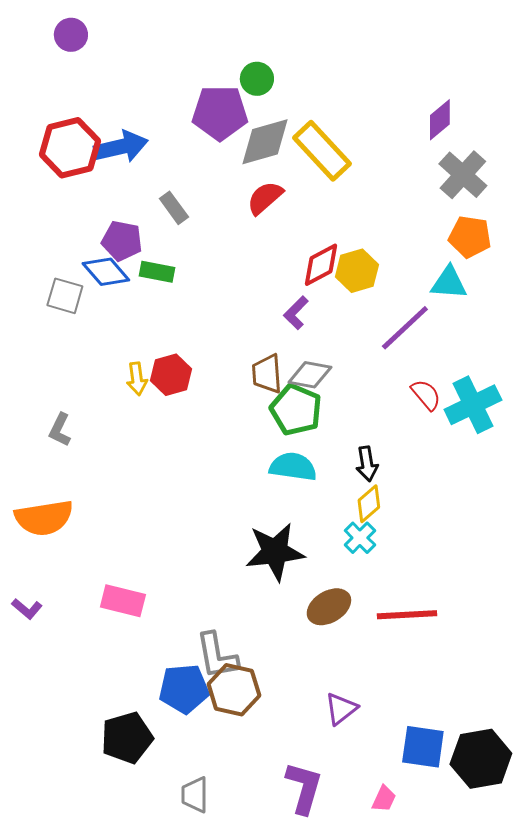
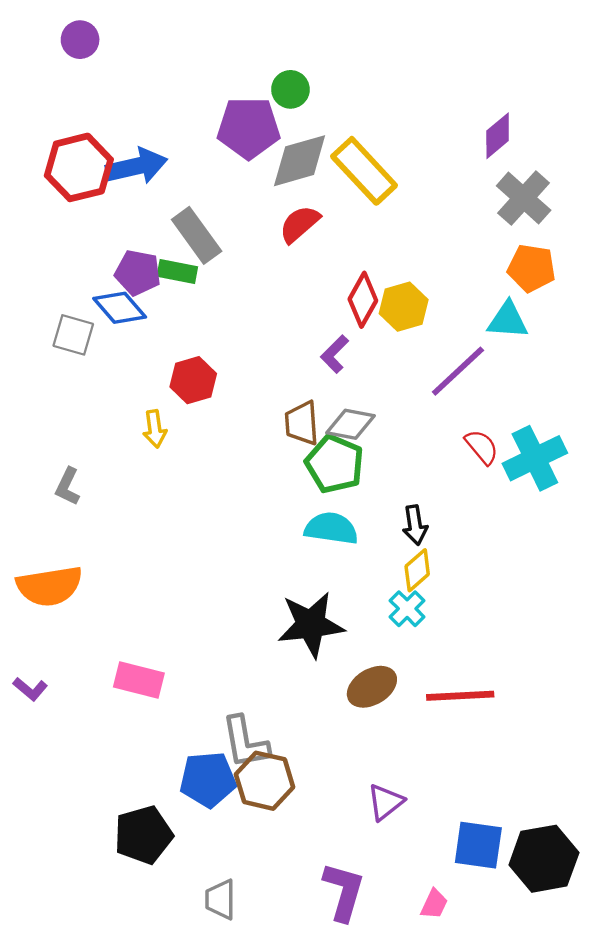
gray rectangle: (174, 208) -> (197, 235), size x1.5
red diamond: (321, 265) -> (363, 300), turned -33
green rectangle: (157, 272) -> (177, 272), moved
red hexagon: (171, 375) -> (193, 380), moved

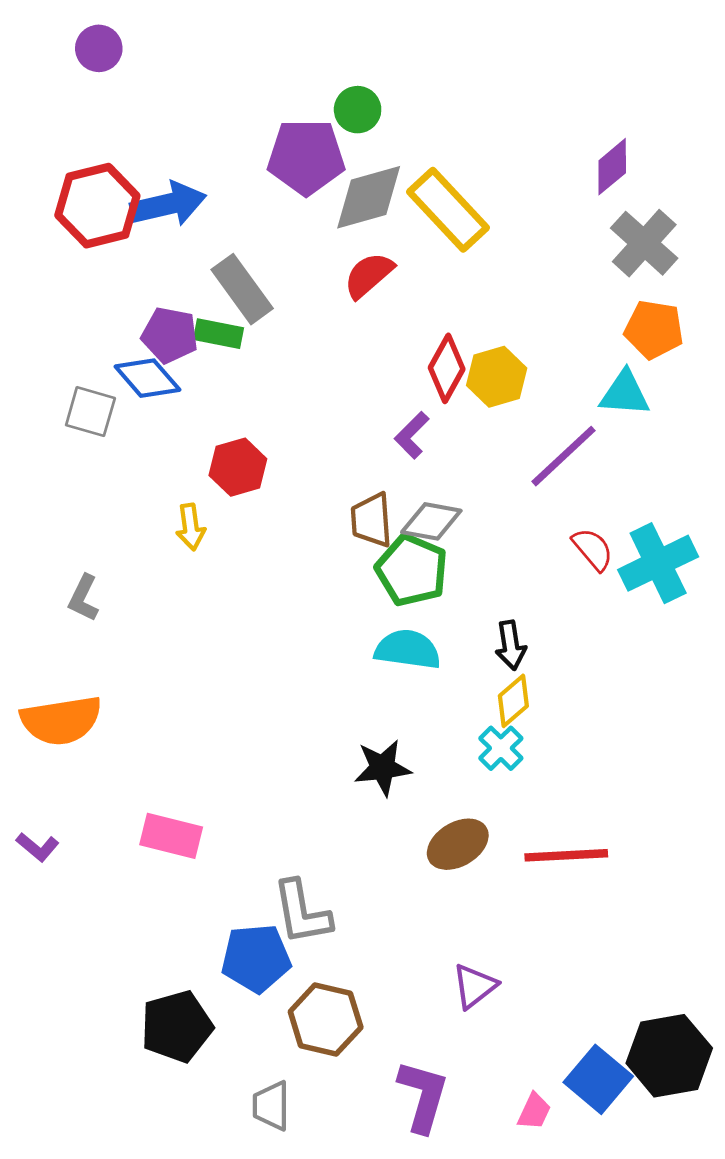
black star: (311, 625) -> (383, 768), size x0.7
brown hexagon: (264, 781) -> (326, 1020), moved
blue square: (478, 845) -> (598, 1079), moved, turned 32

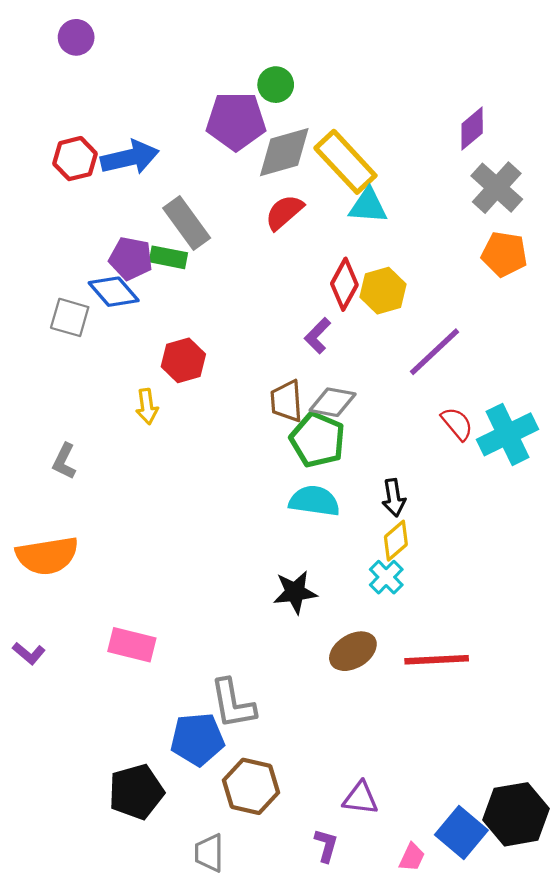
red hexagon: (97, 206) -> (75, 159), size x0.7
cyan triangle: (625, 393) -> (368, 206), moved
purple triangle: (474, 986) -> (360, 798), moved, turned 45
purple L-shape: (423, 1096) -> (326, 845), size x0.6

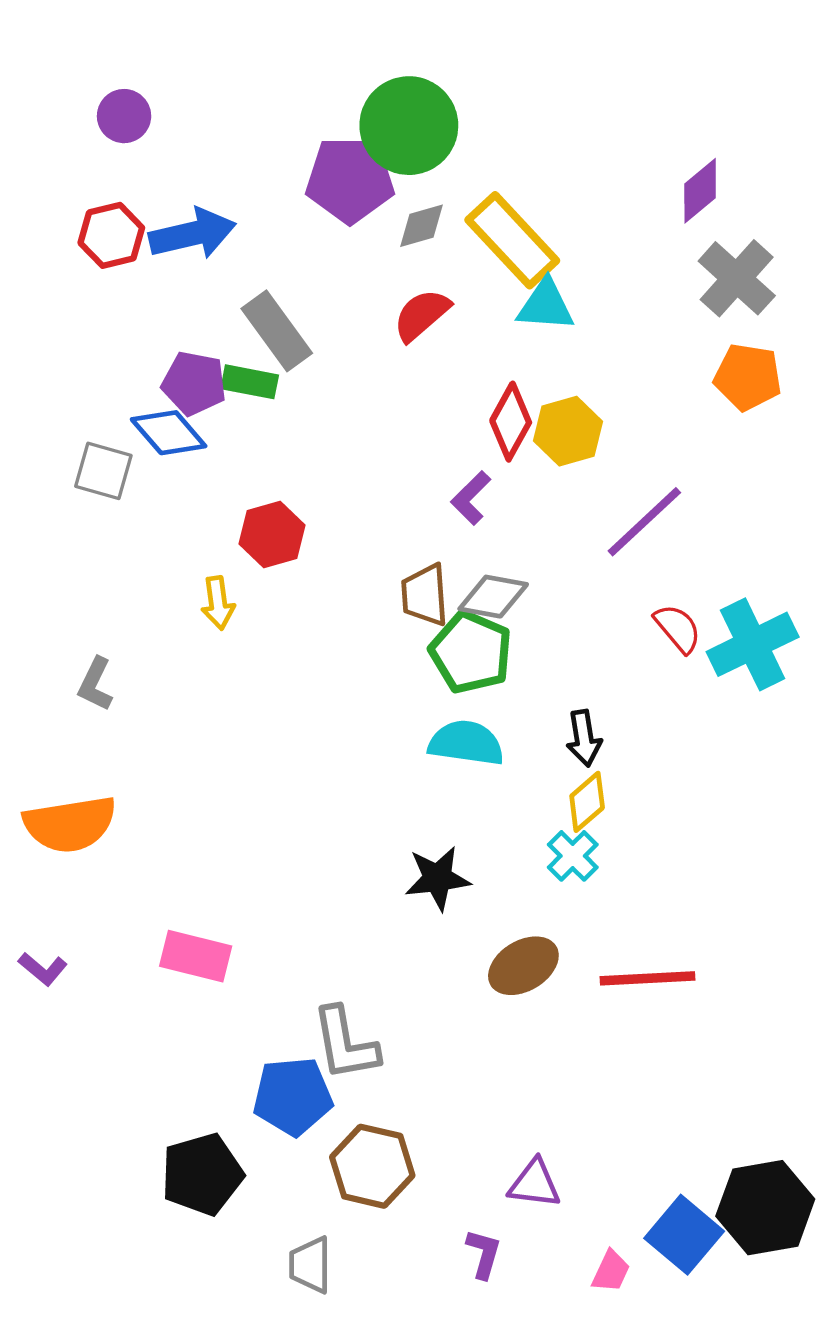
purple circle: (76, 37) -> (124, 116), moved
green circle: (276, 85) -> (409, 126), size x1.8
gray diamond: (284, 152) -> (422, 226), size x0.6

